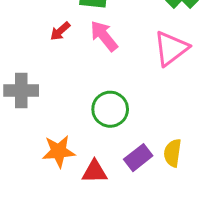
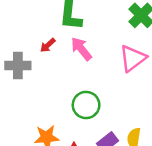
gray cross: (21, 90) -> (18, 66), moved

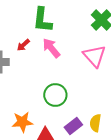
pink triangle: (133, 58) -> (94, 56), turned -35

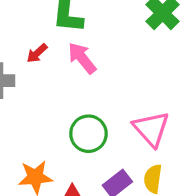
pink triangle: (94, 56) -> (151, 129), moved

